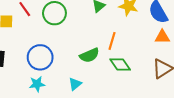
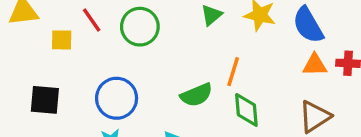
green diamond: (120, 65) -> (246, 110), turned 30

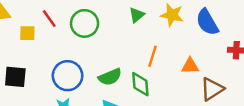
orange triangle: (315, 65) -> (190, 66), moved
green semicircle: (196, 95) -> (110, 77), moved
green diamond: (246, 110) -> (140, 84), moved

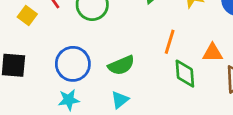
yellow square: (27, 33) -> (27, 15), turned 35
green diamond: (140, 84) -> (185, 74), moved

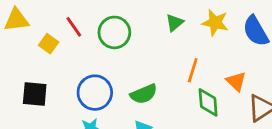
orange triangle: (213, 53) -> (236, 81), turned 45

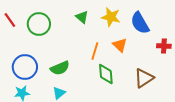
green triangle: (175, 23) -> (82, 17), turned -40
orange triangle: (236, 81) -> (120, 45), moved

